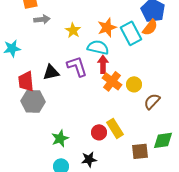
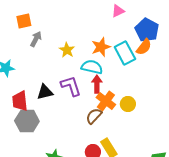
gray arrow: (42, 19) -> (36, 39), turned -56
brown semicircle: (152, 101) -> (94, 116), moved

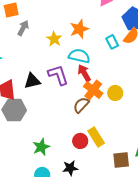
orange star: (101, 47) -> (79, 29), moved
cyan rectangle: (125, 53) -> (112, 42), size x0.6
red arrow: (97, 84) -> (84, 73), turned -30

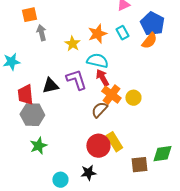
gray arrow: (23, 28) -> (41, 33), turned -42
cyan rectangle: (112, 42) -> (122, 33), moved
red circle: (80, 141) -> (98, 146), size x1.5
green star: (41, 147) -> (38, 146), moved

